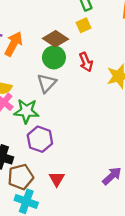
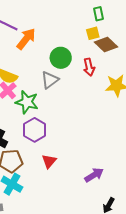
brown diamond: (55, 39) -> (106, 44), moved
red triangle: (57, 179) -> (49, 161), moved

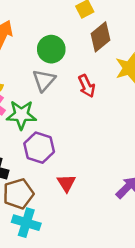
brown diamond: (106, 44) -> (101, 37), moved, turned -70
red arrow: (89, 67) -> (87, 86), moved

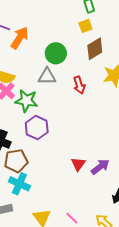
gray triangle: (44, 80) -> (47, 76), turned 42
red triangle: (66, 183) -> (78, 164), moved

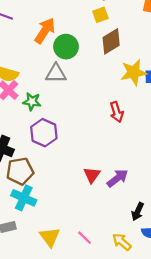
orange arrow: (20, 38) -> (45, 31), moved
red arrow: (79, 85) -> (117, 112), moved
green star: (26, 101) -> (32, 101), size x0.7

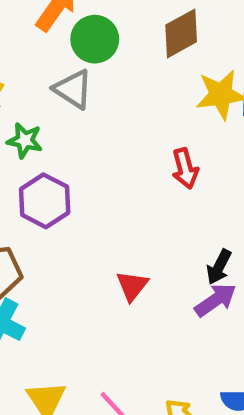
gray triangle: (56, 73) -> (73, 89), turned 30
purple arrow: (117, 178) -> (216, 300), moved
black arrow: (138, 212) -> (219, 267), moved

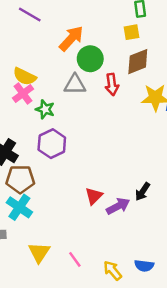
gray triangle: (73, 89) -> (75, 85), turned -40
red arrow: (185, 168) -> (112, 84), moved
purple arrow: (216, 300) -> (118, 206), moved

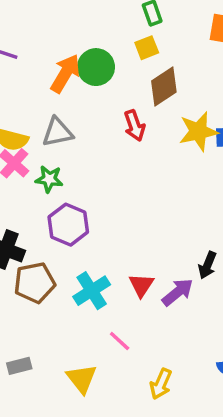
green circle: (90, 59) -> (96, 67), moved
gray triangle: (75, 85) -> (57, 132), moved
cyan cross: (19, 207) -> (92, 291), moved, turned 35
pink line: (75, 259) -> (120, 341), moved
yellow arrow: (113, 270) -> (161, 384), moved, turned -105

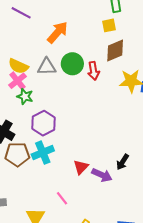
green circle: (96, 67) -> (72, 64), moved
green star: (49, 179) -> (25, 96), moved
cyan cross: (92, 291) -> (43, 153), moved
purple arrow: (178, 292) -> (102, 175), turned 54

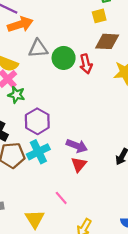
orange arrow: (58, 32) -> (20, 24), moved, turned 35
brown diamond: (115, 50) -> (107, 41), turned 30
gray triangle: (47, 67) -> (38, 48), moved
purple arrow: (102, 175) -> (77, 146), moved

